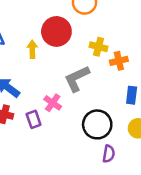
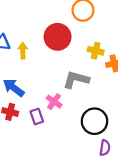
yellow arrow: (32, 49) -> (23, 51), moved
gray L-shape: (77, 79) -> (76, 80), turned 40

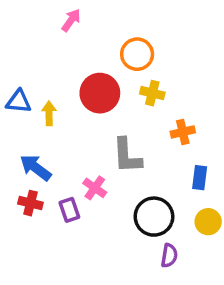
yellow cross: (96, 51) -> (152, 93), moved
gray L-shape: (76, 80) -> (127, 156), turned -108

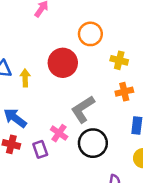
yellow cross: (152, 93) -> (119, 60), moved
gray L-shape: (127, 156) -> (83, 109), turned 60
black circle: (154, 217) -> (93, 143), moved

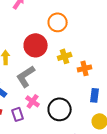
yellow cross: (119, 60) -> (65, 56), moved, turned -32
gray L-shape: (83, 109) -> (26, 76), moved

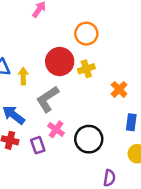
yellow cross: (65, 56) -> (86, 69), moved
orange cross: (85, 68) -> (119, 89), turned -32

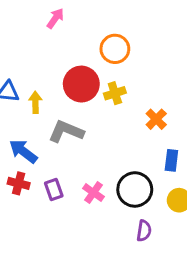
gray L-shape: (48, 99) -> (66, 131), turned 56
pink cross: (56, 129) -> (94, 193), moved
black circle: (89, 139) -> (135, 189), moved

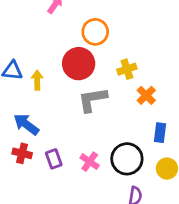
orange circle: (115, 49) -> (95, 32), moved
yellow cross: (115, 93) -> (127, 69), moved
gray L-shape: (66, 131) -> (92, 100), moved, turned -32

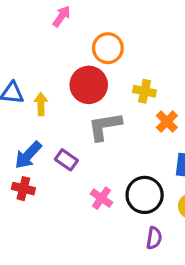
yellow cross: (127, 69) -> (145, 91), turned 30
blue arrow: (26, 124) -> (28, 155), turned -84
purple rectangle: (54, 159) -> (66, 160), moved, turned -36

